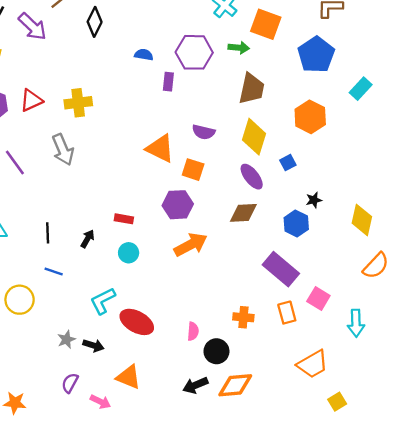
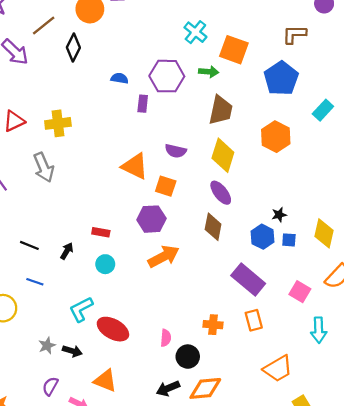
blue square: (288, 163) -> (289, 240), moved, turned 32
brown diamond: (243, 213) -> (213, 227), turned -76
black line: (48, 233) -> (29, 245), turned -66
pink square: (318, 299) -> (300, 292), moved

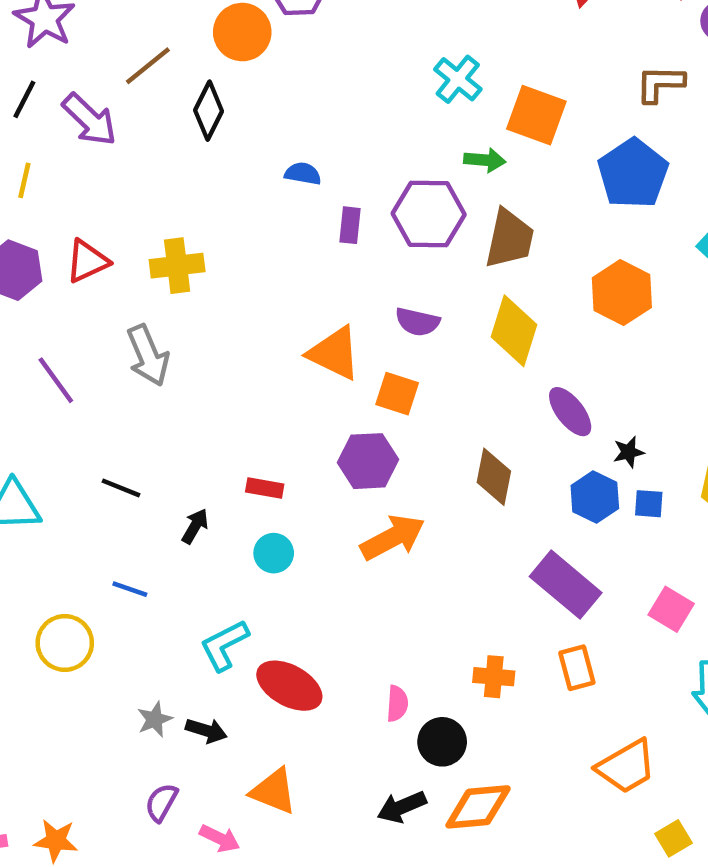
purple hexagon: (167, 76) -> (429, 214), moved
purple ellipse: (221, 193) -> (570, 412), moved
black line: (29, 245) -> (121, 488), moved

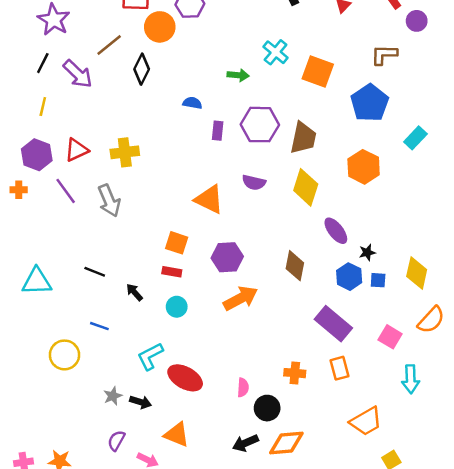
green arrow: (485, 160) -> (238, 75), moved
purple line: (56, 380) -> (66, 191), moved
orange square: (397, 394) -> (177, 243), moved
black arrow: (195, 526) -> (134, 292), turned -72

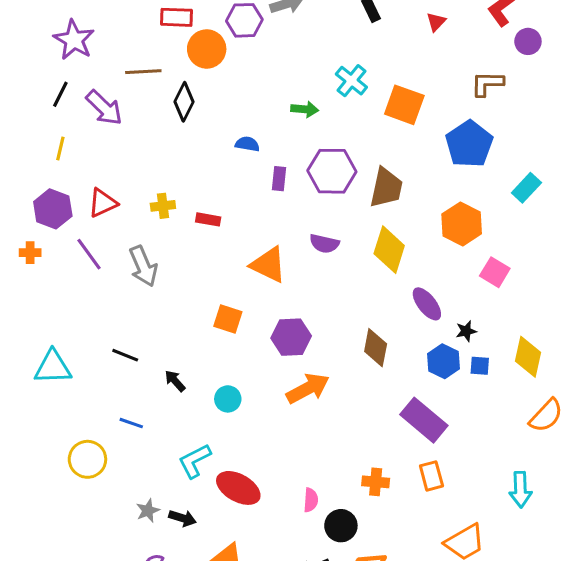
brown line: (109, 45) -> (143, 72), turned 36
yellow cross: (125, 152) -> (163, 206), size x0.7
red rectangle: (172, 272) -> (208, 219), moved
pink square: (390, 337) -> (495, 272), moved

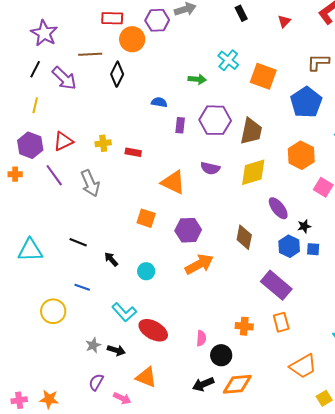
yellow diamond: (389, 250) -> (253, 172), turned 56
cyan L-shape: (195, 461) -> (124, 312), turned -105

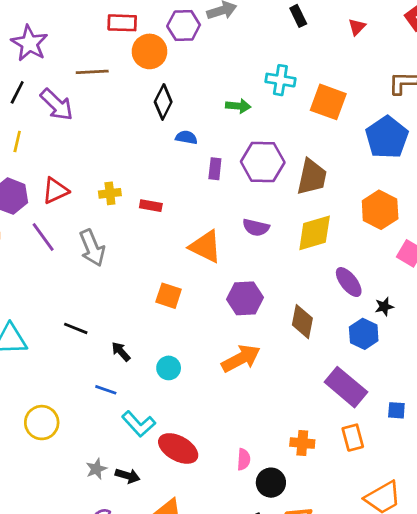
cyan cross: (228, 60) -> (280, 80), turned -30
black diamond: (117, 74) -> (163, 102), moved
purple hexagon: (188, 230) -> (245, 298), moved
blue square: (313, 249) -> (396, 410), moved
blue line: (82, 287) -> (106, 390), moved

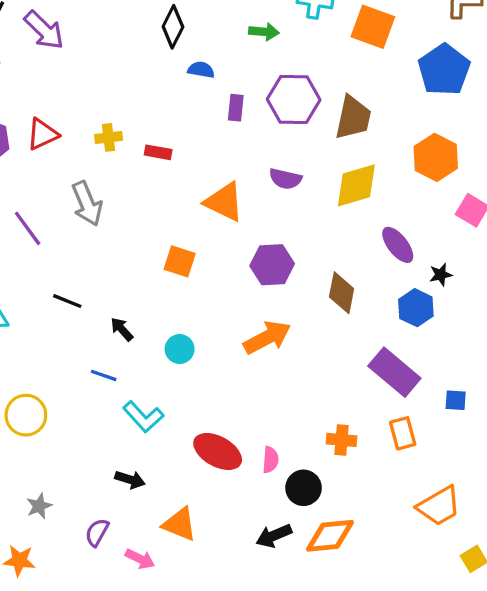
purple line: (43, 237) -> (28, 228), moved
red ellipse: (178, 448) -> (218, 451), moved
gray star: (96, 469) -> (39, 506), moved

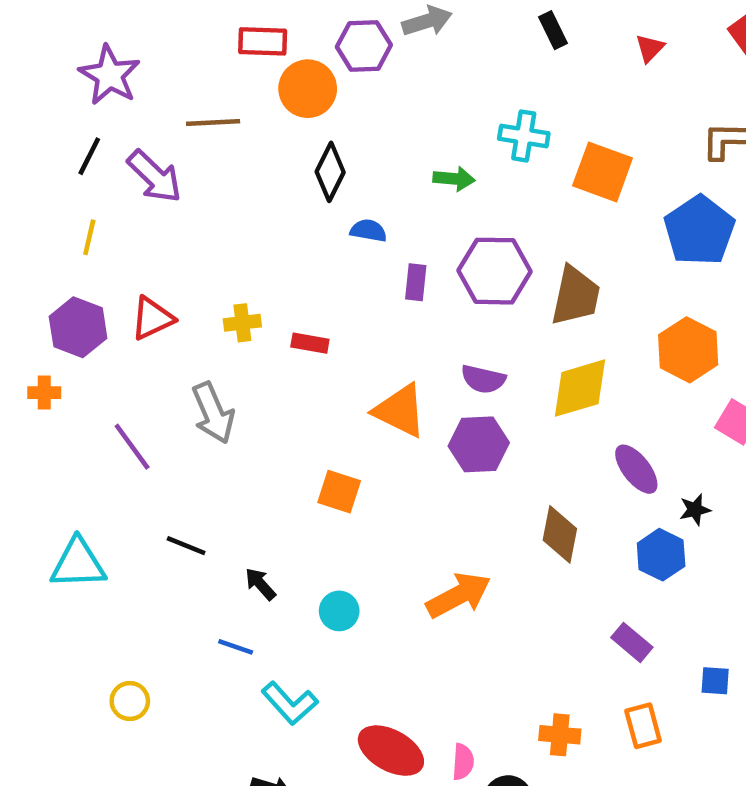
purple hexagon: (272, 265) -> (479, 444), moved
purple rectangle: (394, 372) -> (632, 642), size x0.6
yellow circle: (26, 415) -> (130, 701), size x0.7

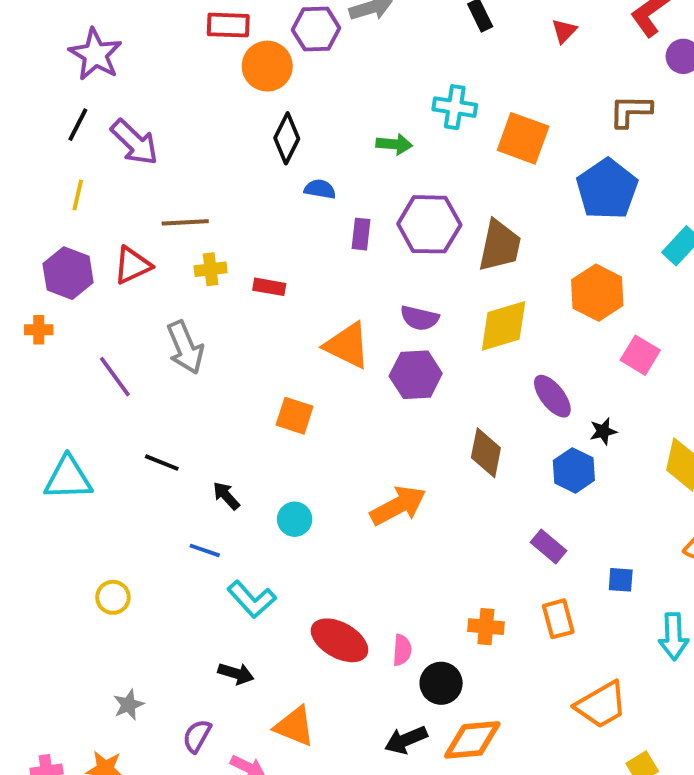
brown line: (213, 122) -> (185, 222), moved

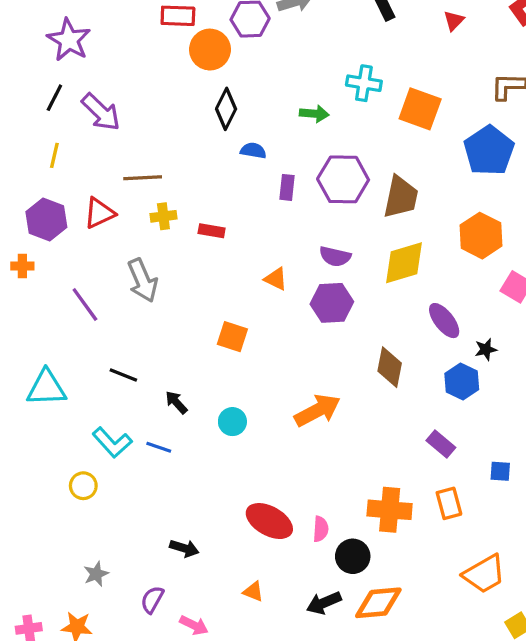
orange triangle: (347, 345) -> (276, 279), size x0.6
cyan L-shape: (252, 599) -> (112, 442), moved
orange cross: (486, 627) -> (390, 510), size x1.5
orange triangle: (295, 726) -> (253, 592), moved, size x0.6

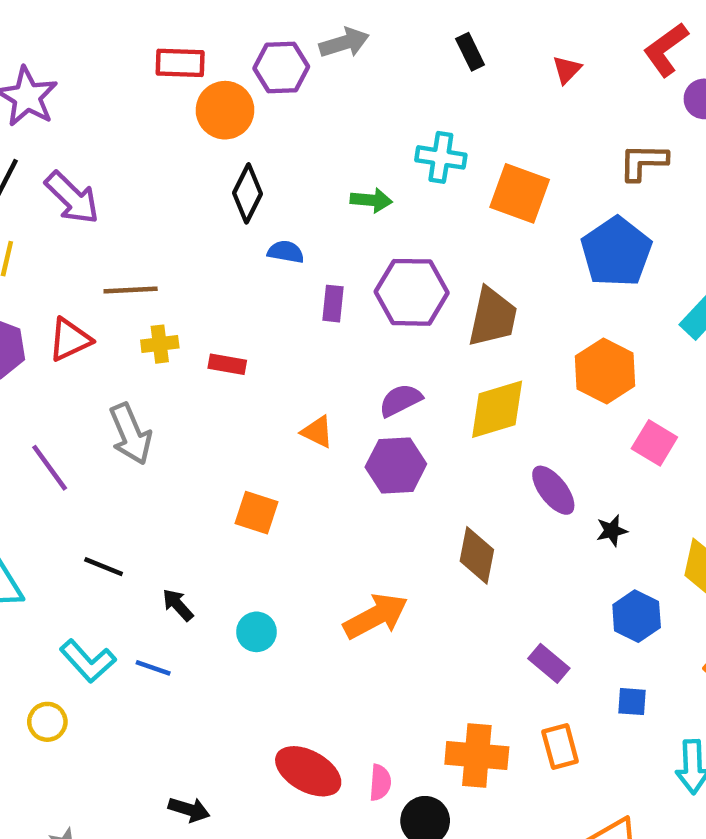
purple semicircle: (335, 256) -> (400, 400), turned 140
blue hexagon: (462, 381) -> (637, 616), moved

